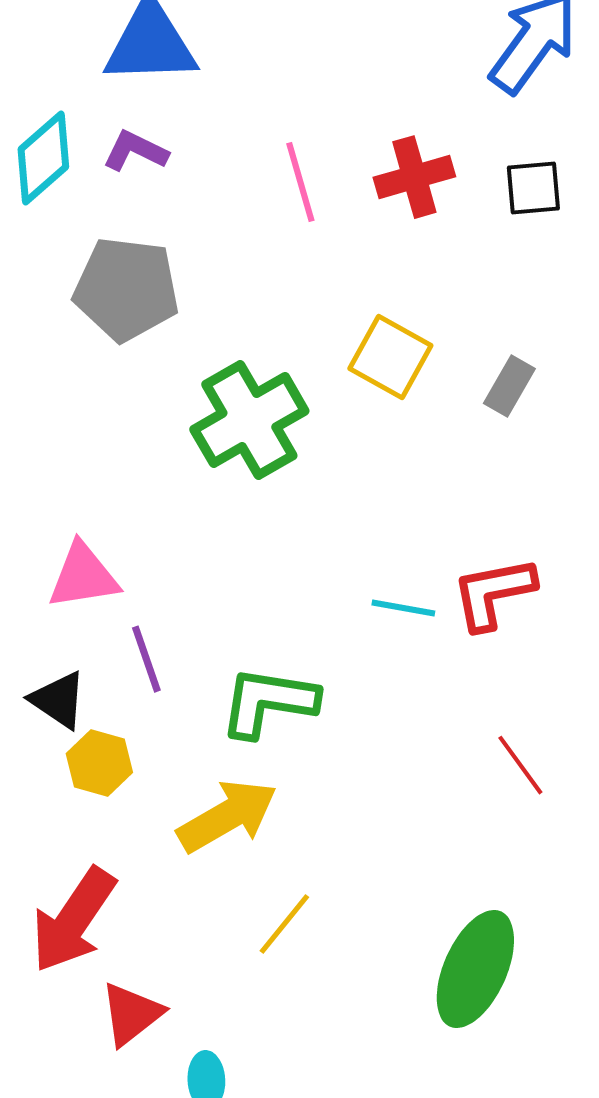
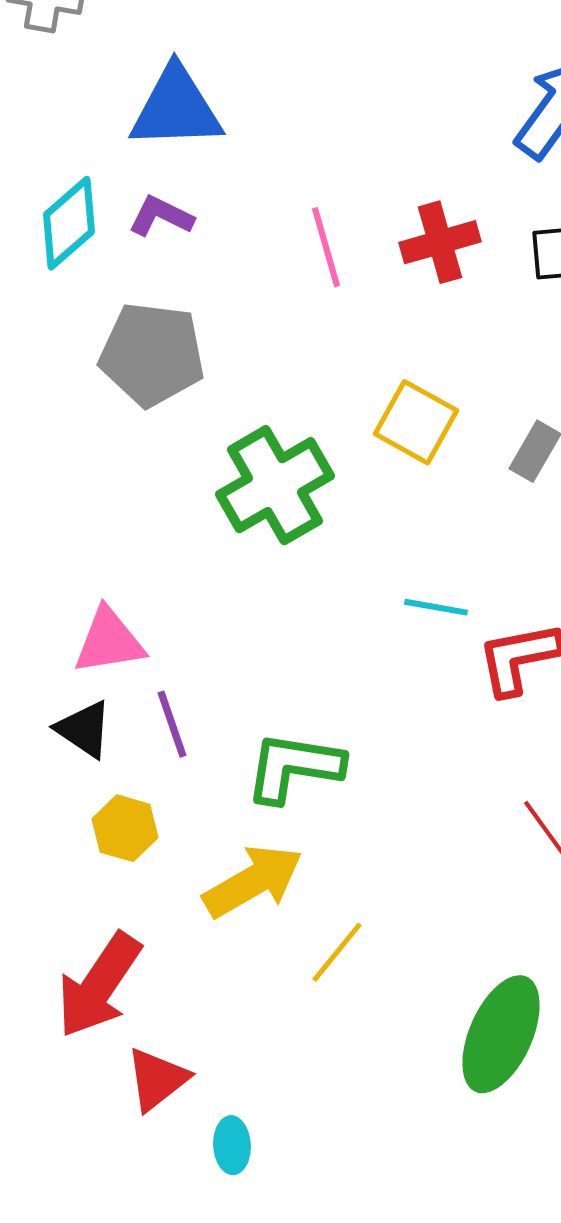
cyan line: (403, 608) -> (436, 607), moved
black triangle: (58, 700) -> (84, 729), moved
yellow line: (284, 924) -> (337, 952), moved

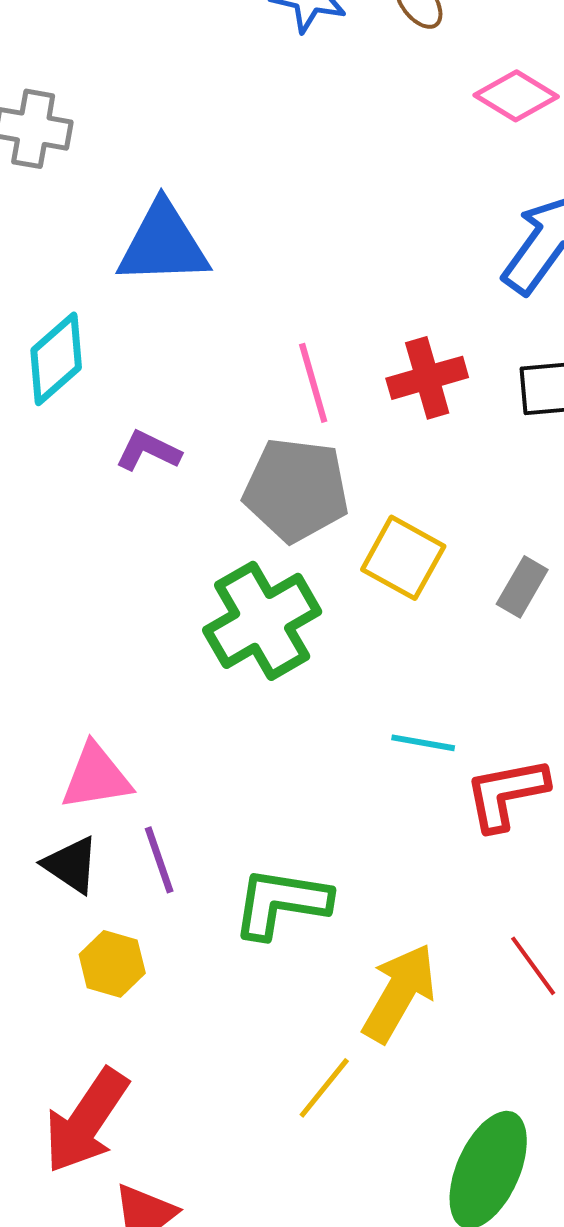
purple L-shape: (161, 216) -> (148, 451), moved
gray pentagon: (152, 354) -> (296, 490), moved
yellow arrow: (253, 881) -> (399, 993), moved, turned -30

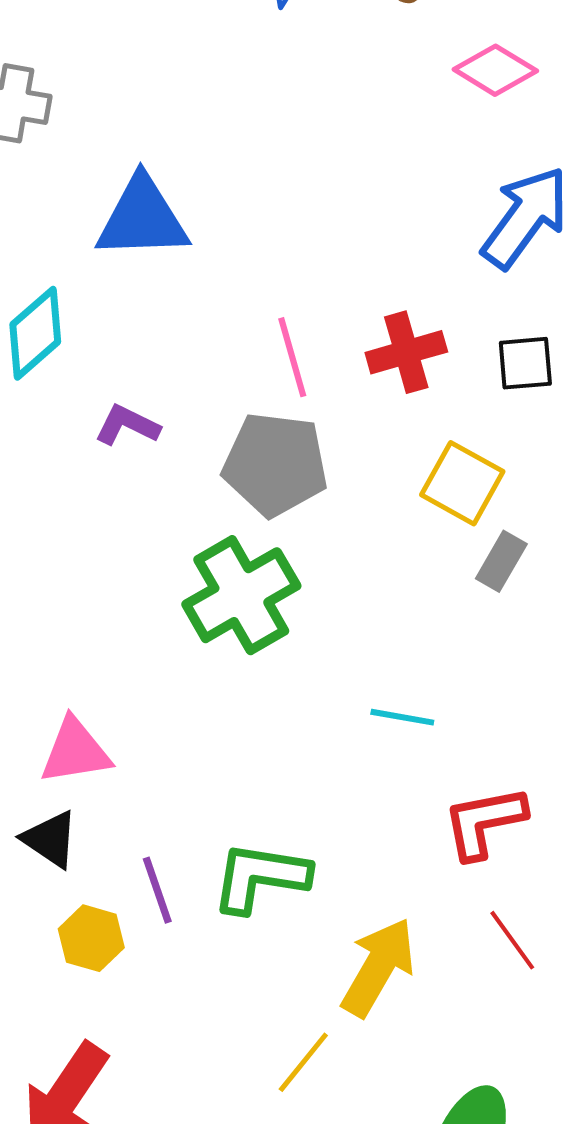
yellow square: (403, 558) -> (462, 483), moved
red L-shape: (506, 794) -> (484, 822), moved
purple line: (159, 860) -> (157, 890), moved

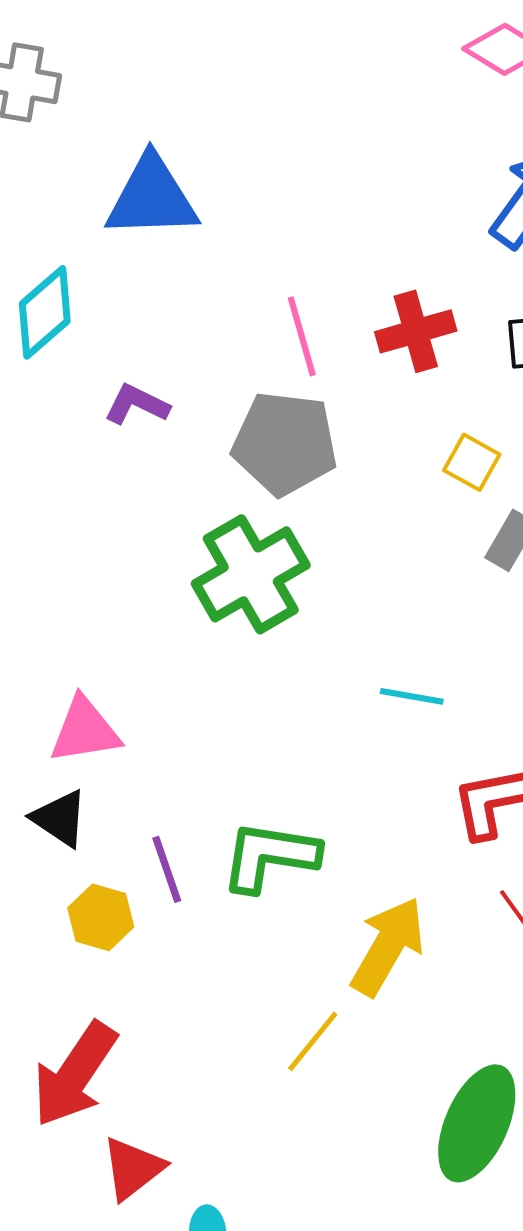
yellow square: (462, 483) -> (472, 462), size x0.7

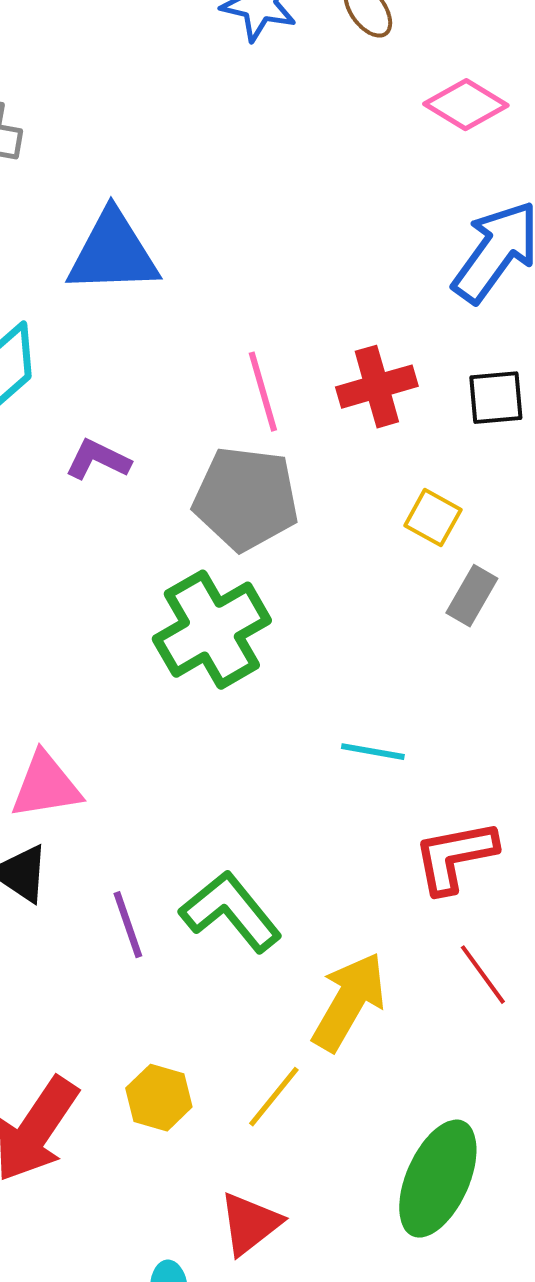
green L-shape: (270, 856) -> (231, 912), turned 42
yellow hexagon: (101, 917) -> (159, 1098), moved
red triangle: (133, 1168) -> (250, 1224), moved

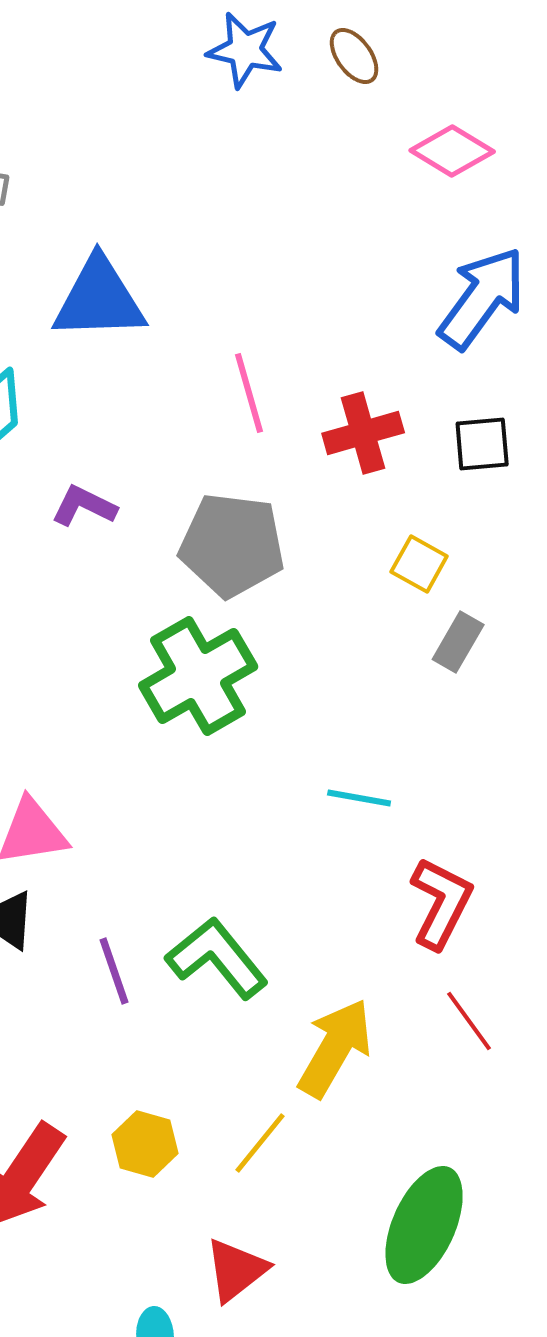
pink line: (263, 392) -> (249, 393), moved
red L-shape: (455, 857) -> (441, 903), turned 128

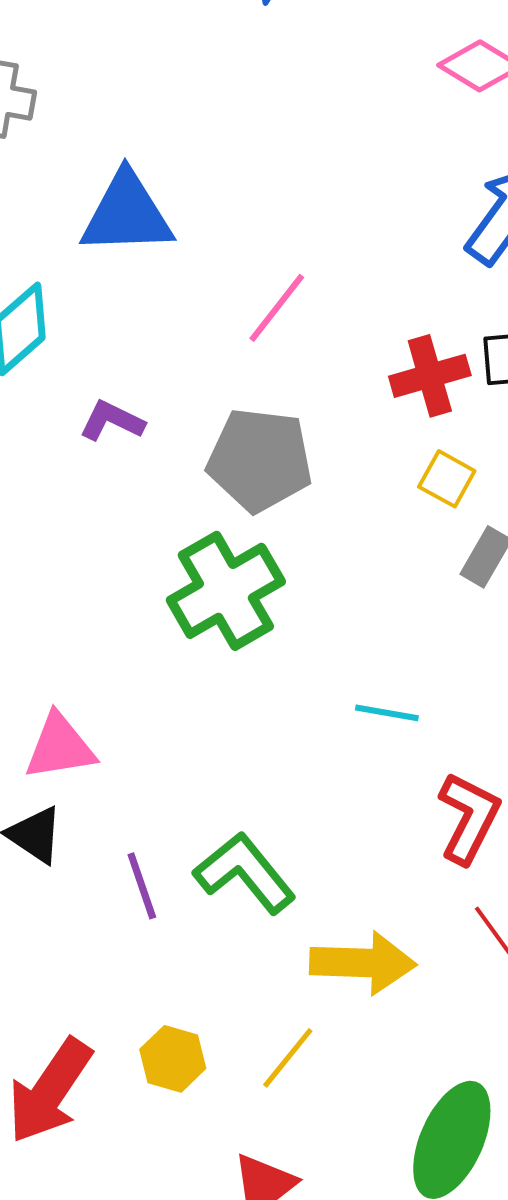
pink line: (249, 393) -> (277, 308), turned 54
red cross: (363, 433) -> (430, 376), moved
yellow arrow: (335, 1048) -> (363, 963), turned 62

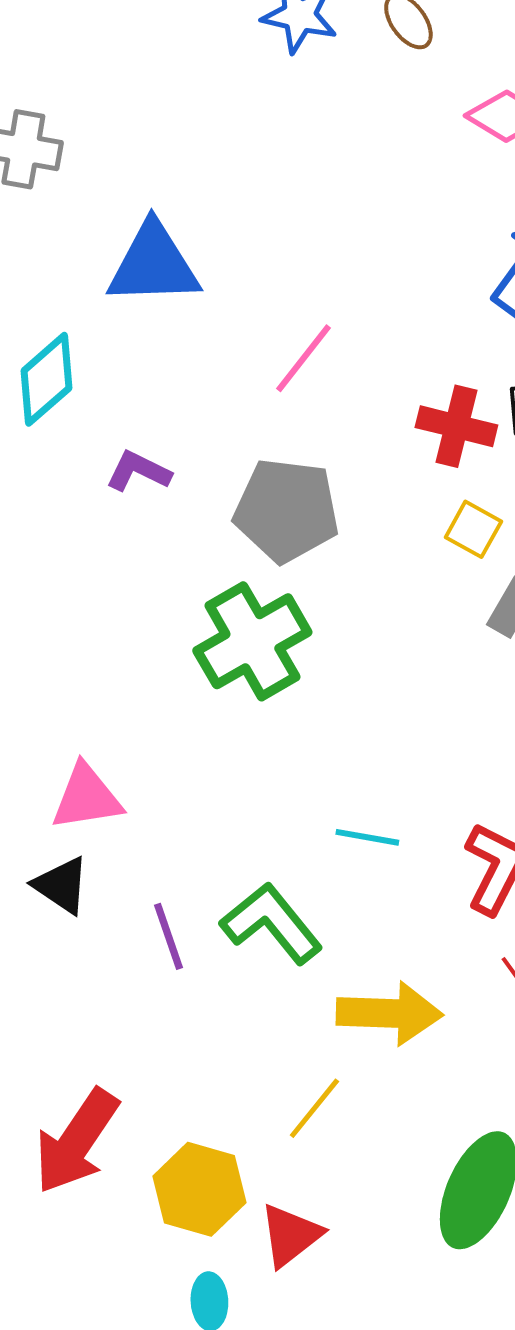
red cross: (430, 376) -> (456, 426), turned 30
cyan line: (387, 713) -> (367, 837), moved
yellow hexagon: (173, 1059) -> (199, 1189), moved, size x1.4

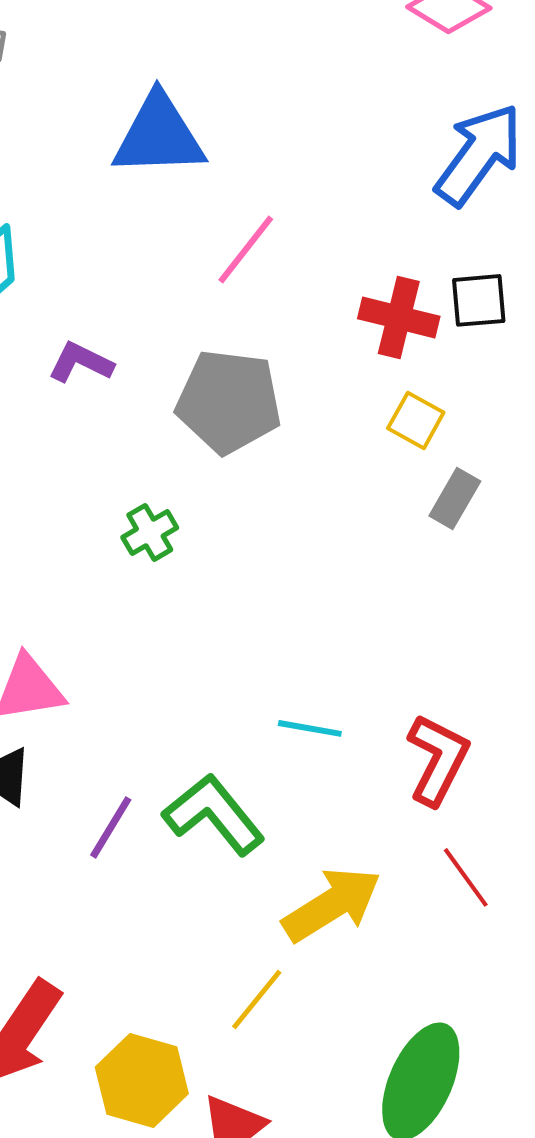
blue triangle: (153, 264) -> (159, 135), moved
green cross: (252, 641) -> (150, 532), moved, size x0.5
purple line: (168, 936) -> (111, 827), turned 50
yellow arrow: (389, 1013) -> (332, 904), turned -34

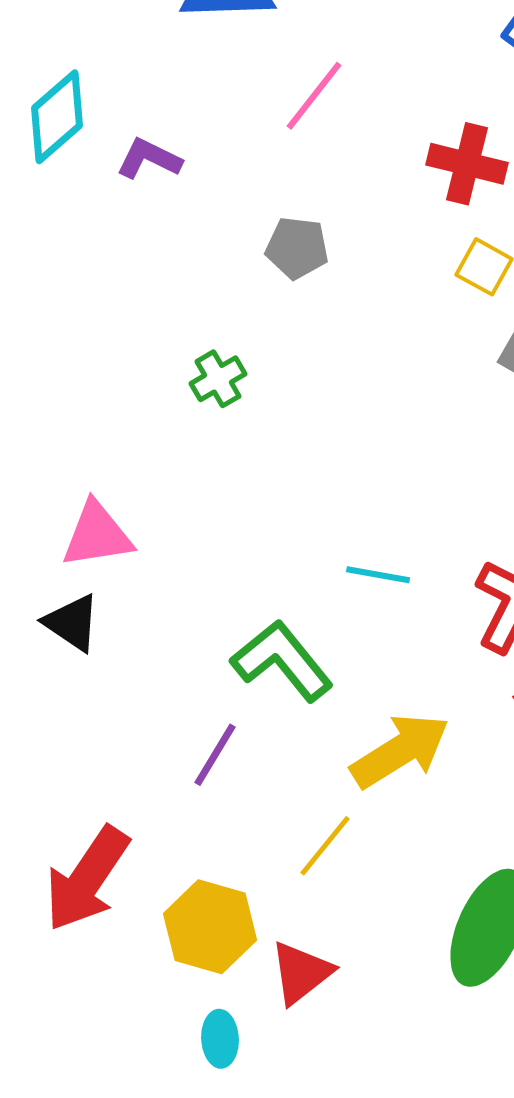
purple L-shape: (81, 362) -> (149, 159), moved
gray pentagon: (229, 401) -> (297, 248), size x0.6
purple line: (111, 827) -> (215, 755), moved

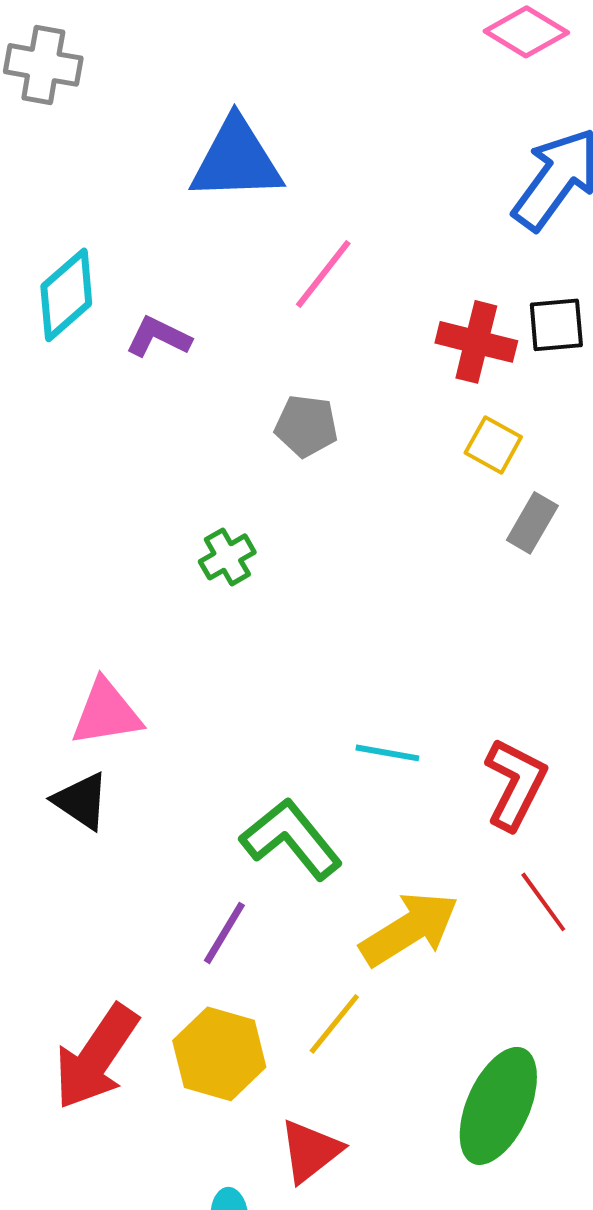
yellow hexagon: (210, 927) -> (219, 1054), moved

